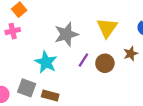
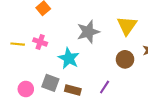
pink cross: (13, 31) -> (40, 42), moved, turned 32
purple line: (83, 60) -> (105, 87), moved

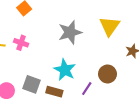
cyan star: (69, 58) -> (65, 70), moved
brown circle: (125, 59) -> (108, 74), moved

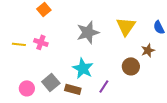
brown circle: (108, 74) -> (131, 66), moved
gray square: (31, 84) -> (51, 82), turned 30

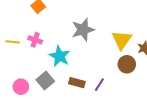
yellow triangle: (126, 26) -> (122, 40), moved
cyan star: (83, 68) -> (60, 56), moved
brown rectangle: (73, 89) -> (77, 83), moved

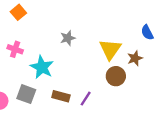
gray star: (83, 30) -> (68, 38), size x0.6
gray square: (45, 81) -> (26, 94), turned -30

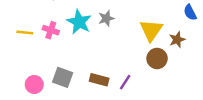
cyan star: (42, 67) -> (79, 22), moved

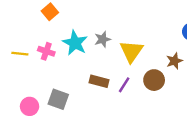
yellow triangle: (151, 30) -> (131, 51), moved
brown rectangle: (99, 80) -> (99, 81), moved
purple line: (125, 82) -> (124, 85), moved

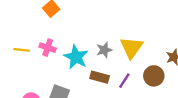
gray star: (103, 39) -> (104, 50), moved
cyan star: (75, 43) -> (76, 57), moved

